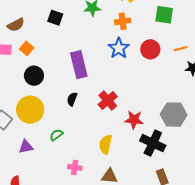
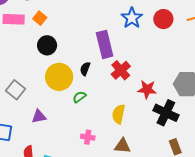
purple rectangle: (79, 65) -> (105, 44), moved
yellow circle: (30, 110) -> (59, 77), moved
green semicircle: (56, 135) -> (79, 97), moved

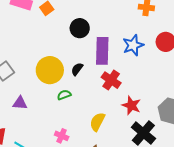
blue star: (132, 18) -> (133, 45), moved
black circle: (47, 45) -> (80, 28), moved
red cross: (121, 70) -> (111, 80), turned -30

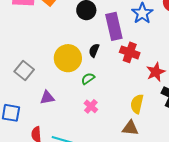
red star: (131, 105) -> (156, 72), turned -30
yellow semicircle: (97, 122) -> (137, 104), moved
pink cross: (62, 136) -> (91, 106), moved, turned 32

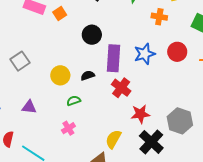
black semicircle: (94, 50) -> (88, 75), turned 32
yellow circle: (68, 58) -> (60, 75), size x0.7
gray square: (24, 70) -> (20, 61), moved

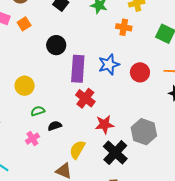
red circle: (177, 52) -> (140, 72), moved
black semicircle: (88, 75) -> (55, 126), moved

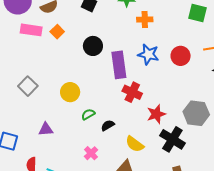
orange cross: (124, 27) -> (145, 20), moved
blue star: (109, 64) -> (148, 54), turned -30
pink cross: (32, 139) -> (91, 153), moved
yellow semicircle: (77, 150) -> (135, 144), turned -72

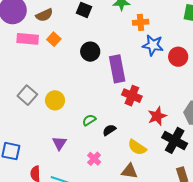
blue star: (148, 54) -> (153, 45), moved
yellow circle: (70, 92) -> (55, 100), moved
purple triangle: (46, 129) -> (59, 143), moved, turned -49

